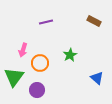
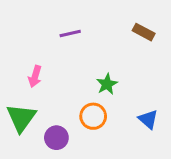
orange circle: (40, 63) -> (93, 116), moved

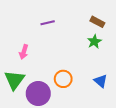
green star: (107, 84) -> (94, 42), moved
purple circle: (56, 138) -> (38, 93), size x1.5

